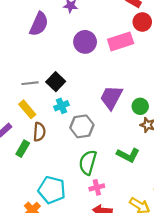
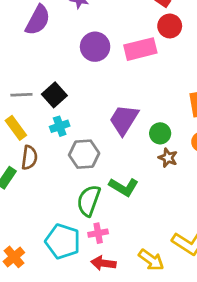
green L-shape: (128, 155) -> (124, 187), moved
cyan pentagon: (52, 190) -> (63, 241), moved

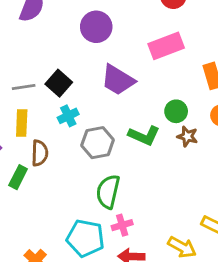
pink rectangle: (140, 49) -> (166, 46), moved
purple trapezoid: (124, 120) -> (118, 80), moved, turned -84
yellow rectangle: (16, 128) -> (22, 123), turned 45
green L-shape: (124, 187) -> (144, 136), moved

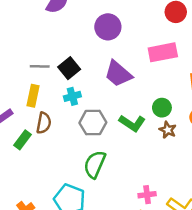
pink cross: (122, 225) -> (147, 195), moved

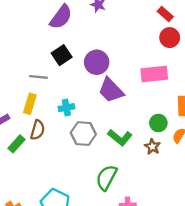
purple circle: (108, 27) -> (97, 62), moved
black square: (69, 68) -> (62, 55), moved
green circle: (162, 108) -> (158, 123), moved
green semicircle: (95, 164) -> (106, 178), moved

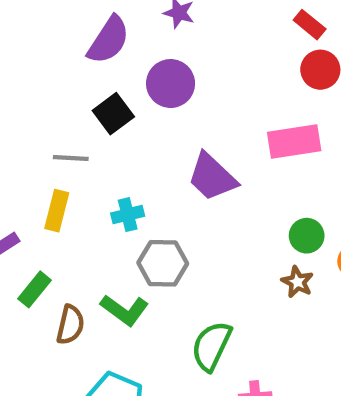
purple circle: (97, 62) -> (171, 84), moved
brown semicircle: (38, 130) -> (70, 325), moved
green L-shape: (120, 137) -> (125, 310), moved

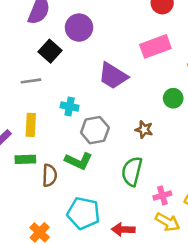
yellow rectangle: (57, 211) -> (31, 125), moved
cyan cross: (128, 215) -> (70, 107), turned 36
brown star: (297, 282) -> (144, 130), moved
green rectangle: (35, 289) -> (25, 159), turned 60

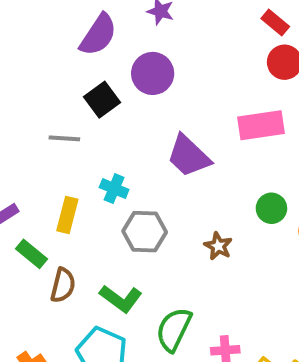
yellow rectangle: (31, 125) -> (67, 215), moved
green rectangle: (25, 159) -> (32, 254), turned 30
green L-shape: (79, 161) -> (121, 299), moved
green semicircle: (132, 171) -> (174, 329), moved

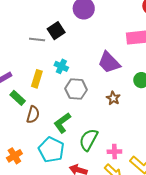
black square: (102, 100) -> (56, 31), moved
purple trapezoid: (189, 156) -> (109, 63), moved
green L-shape: (121, 299) -> (62, 123), turned 105

